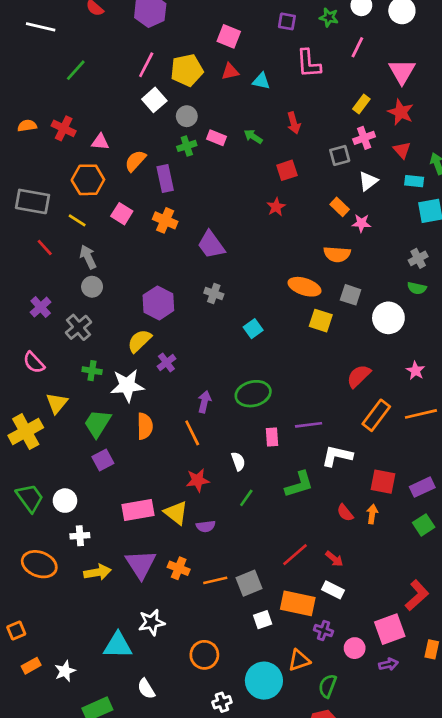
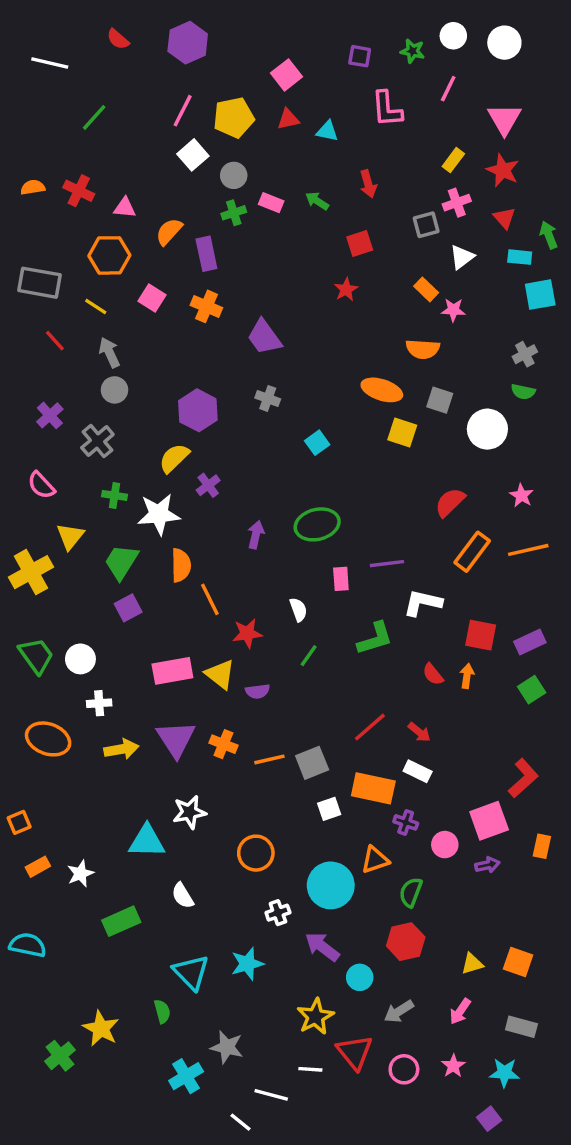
pink square: (229, 36) -> (286, 75), turned 30
orange line: (192, 433) -> (210, 599), moved

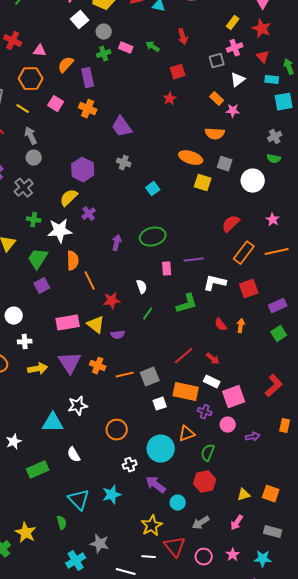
red square: (481, 635) -> (249, 289), moved, turned -30
pink square: (489, 821) -> (234, 397), moved

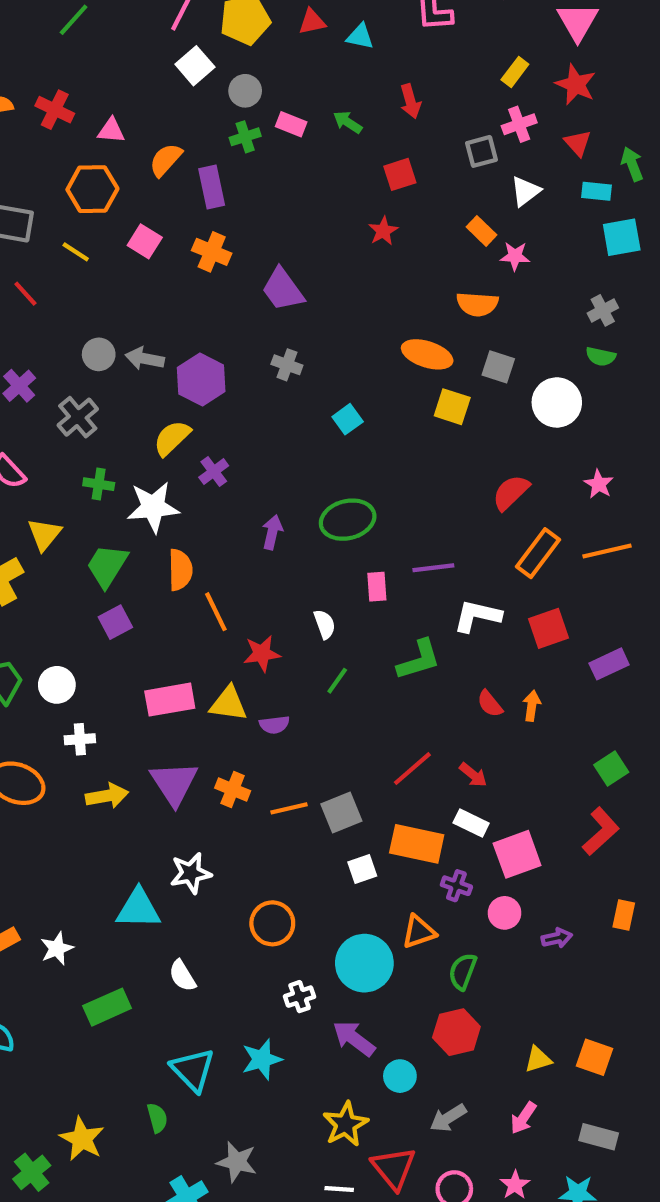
gray arrow: (31, 136) -> (145, 359), moved, turned -54
yellow triangle: (96, 325) -> (228, 704), turned -30
green square: (279, 334) -> (611, 769), moved

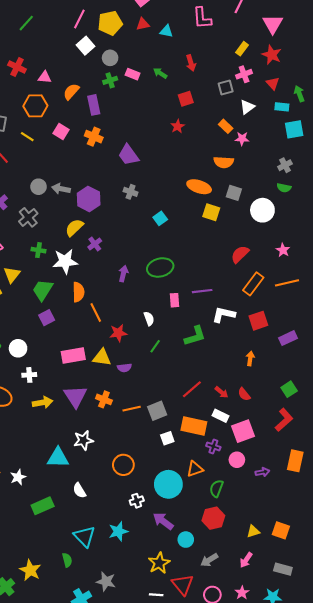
red semicircle: (490, 704) -> (244, 394), moved
orange rectangle: (624, 915) -> (295, 461), size x1.5

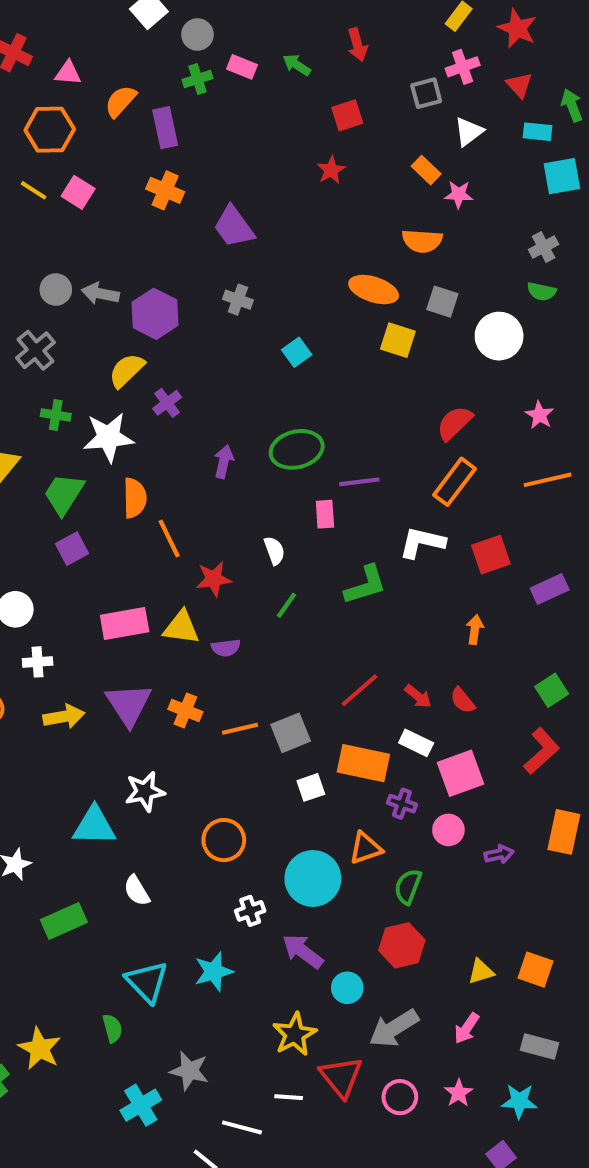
pink square: (61, 131) -> (78, 192), moved
orange rectangle: (253, 284) -> (455, 482), moved
purple line: (202, 291) -> (359, 482), moved
gray arrow: (209, 560) -> (394, 1028), size x1.4

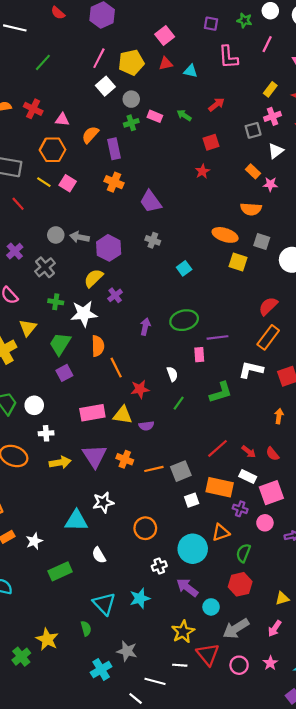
red arrow: (357, 45) -> (216, 104), turned -112

